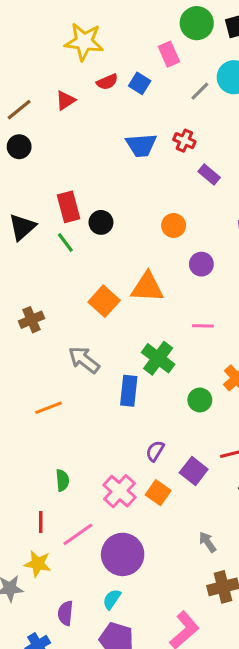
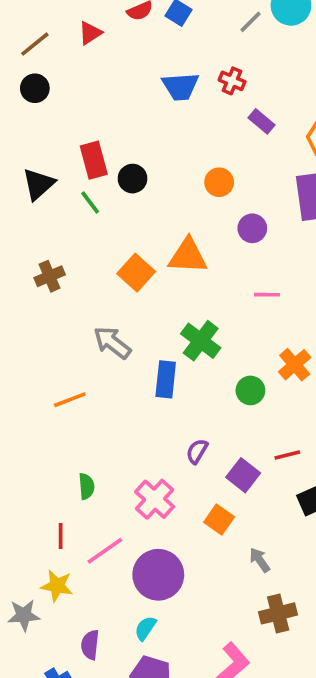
brown cross: (31, 320) -> (50, 276), moved
pink line: (203, 326) -> (267, 295), moved
orange square: (158, 493) -> (219, 519), moved

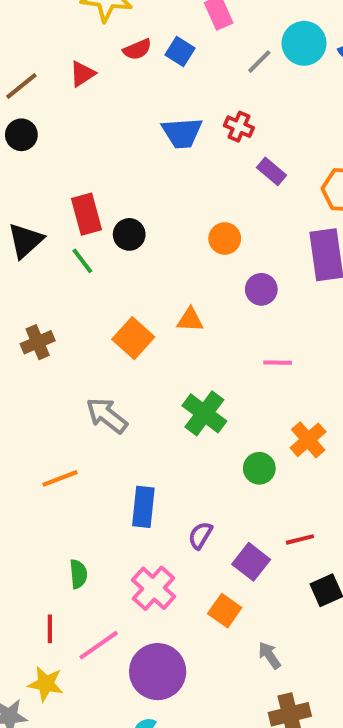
orange triangle: (188, 256) -> (190, 320), size x0.6
blue rectangle: (166, 379) -> (143, 507), moved

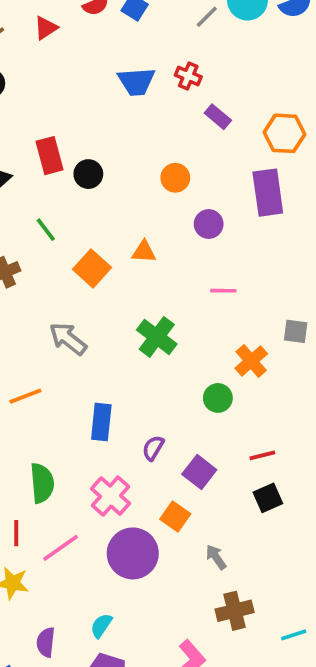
green line: (82, 261) -> (46, 230), moved
green circle: (259, 468) -> (218, 398), moved
red line: (300, 539) -> (262, 455), moved
green semicircle: (78, 574) -> (42, 483), size x1.5
purple circle: (158, 672) -> (133, 553), moved

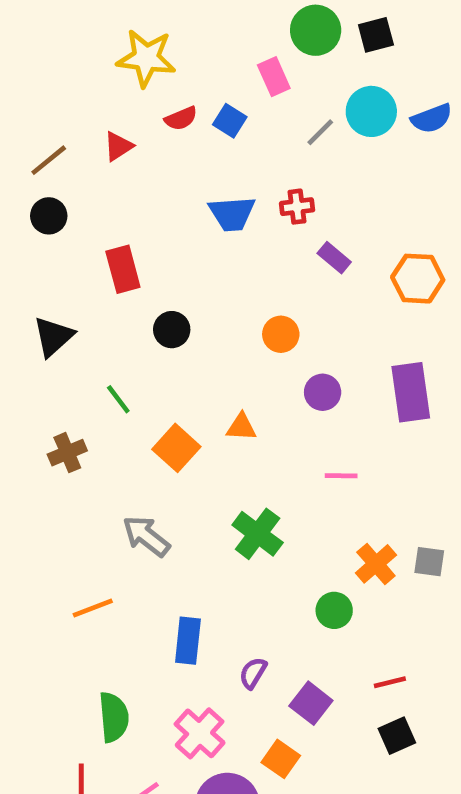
red cross: (188, 76) -> (297, 207), turned -30
red rectangle: (49, 156) -> (123, 269), moved
purple rectangle: (268, 193) -> (411, 392), moved
gray square: (296, 331) -> (429, 562), moved

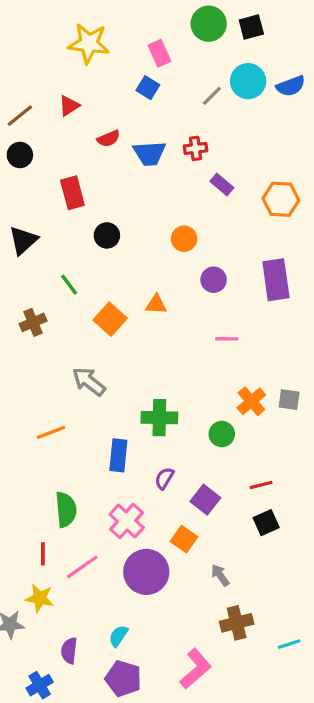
pink rectangle: (274, 77) -> (159, 53), moved
red semicircle: (181, 118) -> (109, 139), moved
green cross: (258, 534) -> (159, 418), moved, turned -36

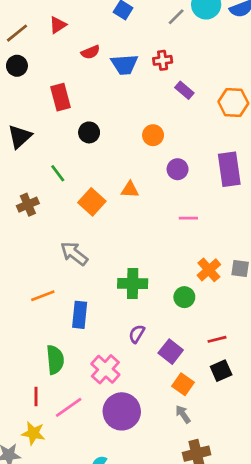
blue rectangle: (118, 455) -> (80, 315), moved
orange square: (184, 539) -> (183, 384), moved

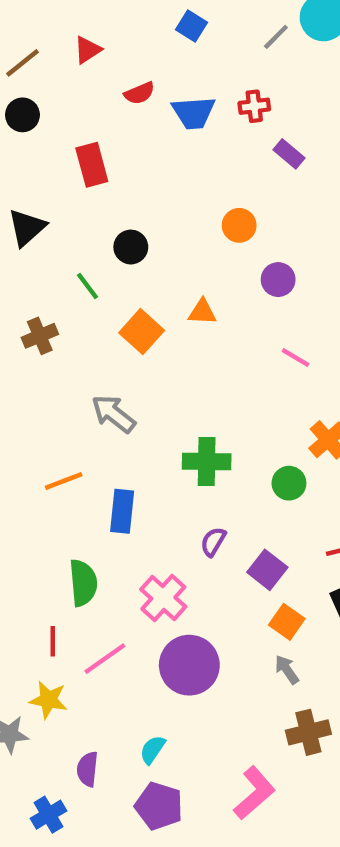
black circle: (89, 132) -> (131, 247), moved
pink line: (188, 218) -> (295, 358), turned 30

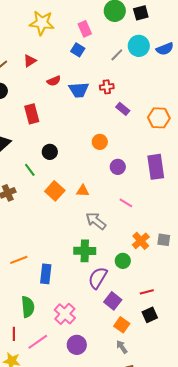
orange triangle: (202, 312) -> (83, 191), moved
gray arrow: (113, 414) -> (96, 221), moved
purple semicircle: (213, 542) -> (98, 278), moved, size x1.6
purple circle: (189, 665) -> (77, 345), size x0.7

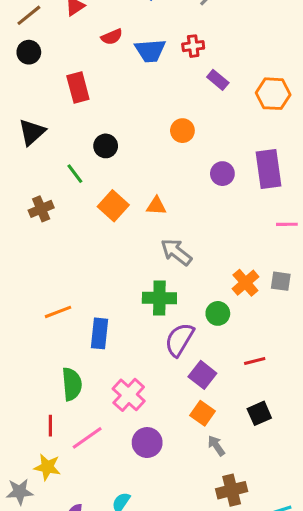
purple circle: (118, 167) -> (222, 174), moved
pink line: (126, 203) -> (287, 224), moved, turned -32
black square: (150, 315) -> (259, 413), moved
orange square: (122, 325) -> (202, 413), moved

